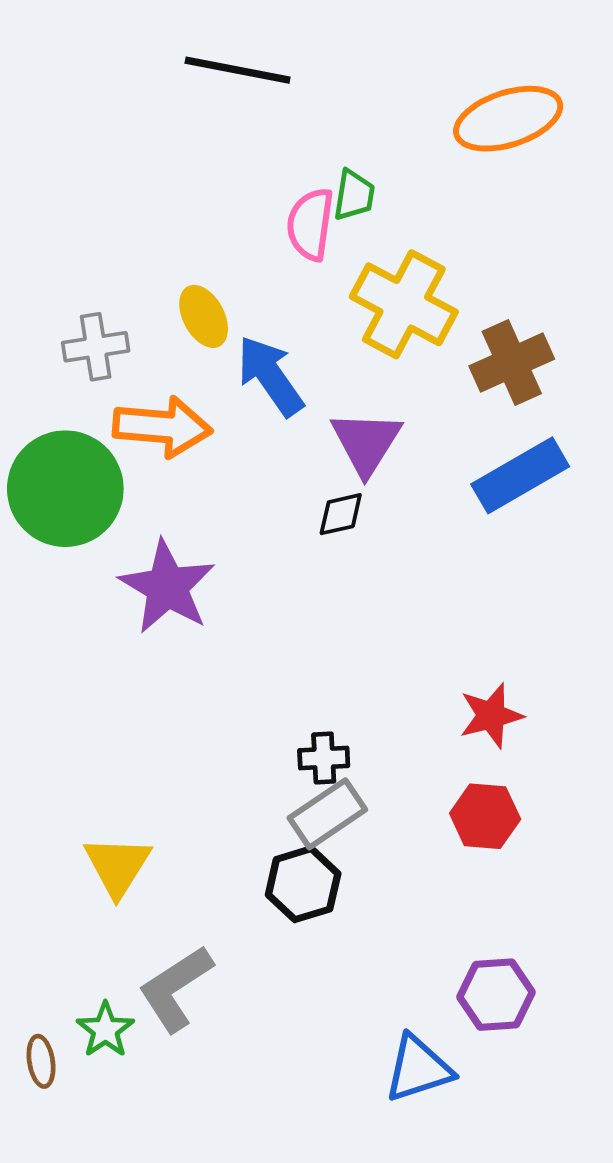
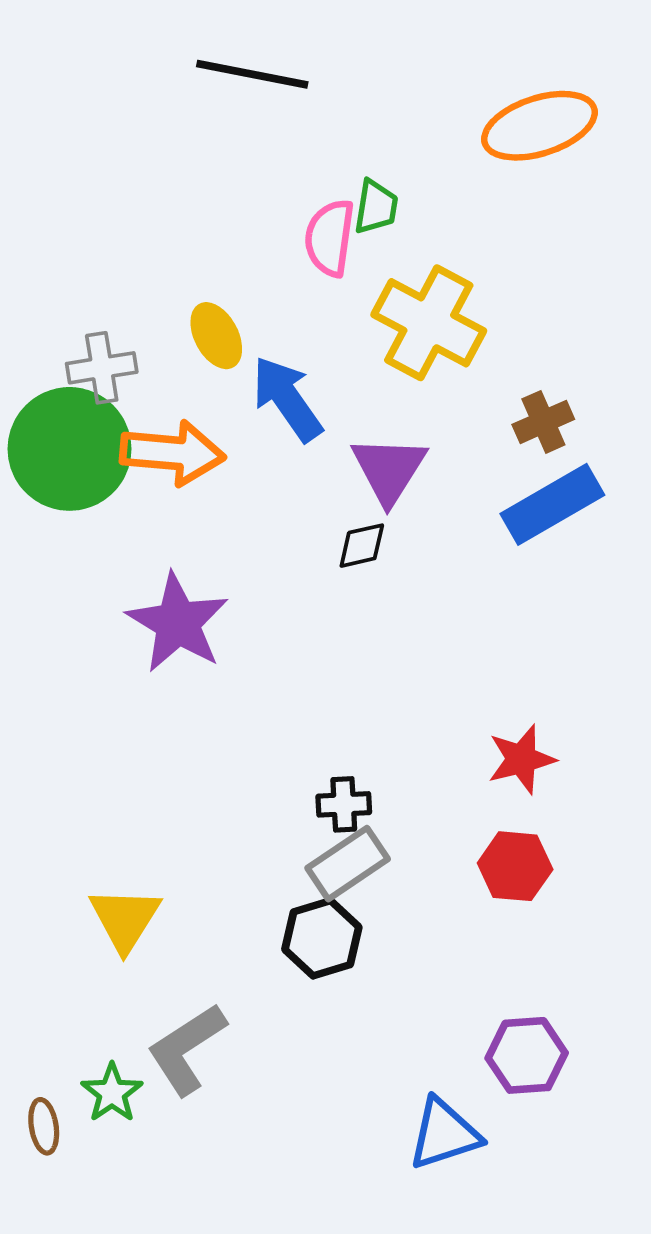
brown cross: (512, 363) -> (543, 422), moved, size x0.7
green circle: (65, 489) -> (69, 449), moved

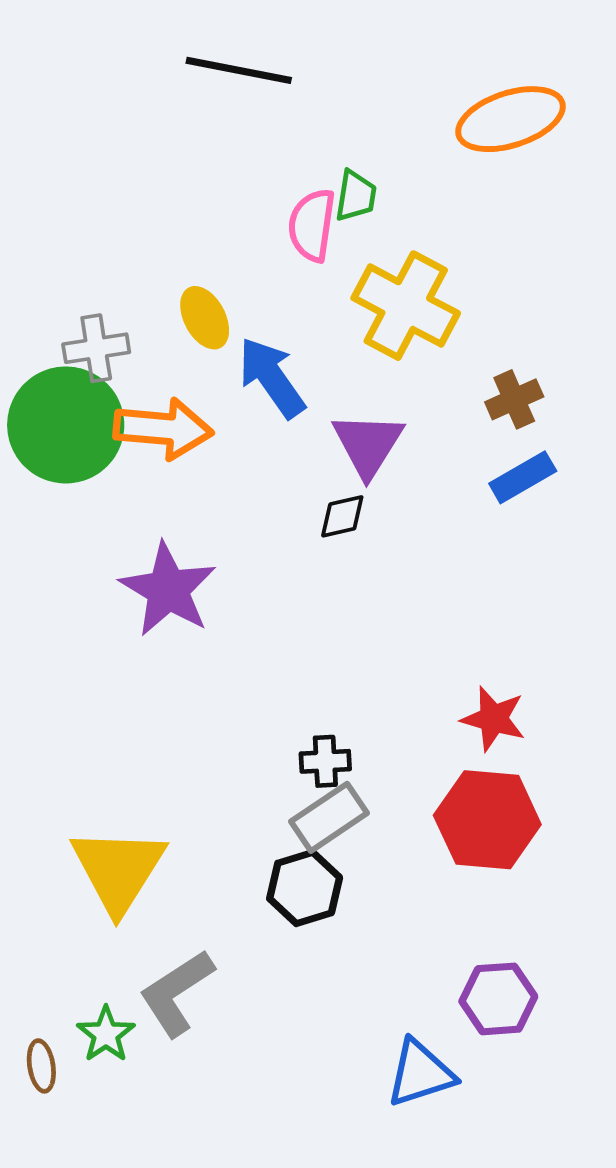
blue rectangle: (552, 504) -> (523, 477), size x0.7
red star: (521, 759) -> (493, 719), turned 30
red hexagon: (515, 866) -> (487, 820), size x1.5
yellow triangle: (125, 919) -> (118, 870), size x1.4

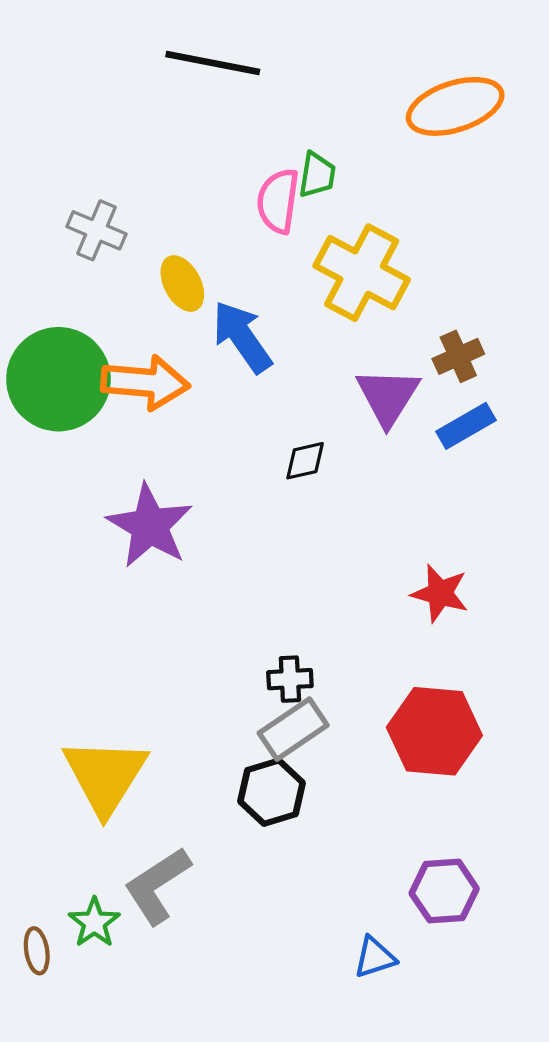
gray cross: (96, 348) -> (96, 230), moved, turned 32
purple triangle: (368, 444) -> (388, 397), moved
red star: (493, 719) -> (440, 593), moved
blue triangle: (420, 1073) -> (375, 957), size x0.7

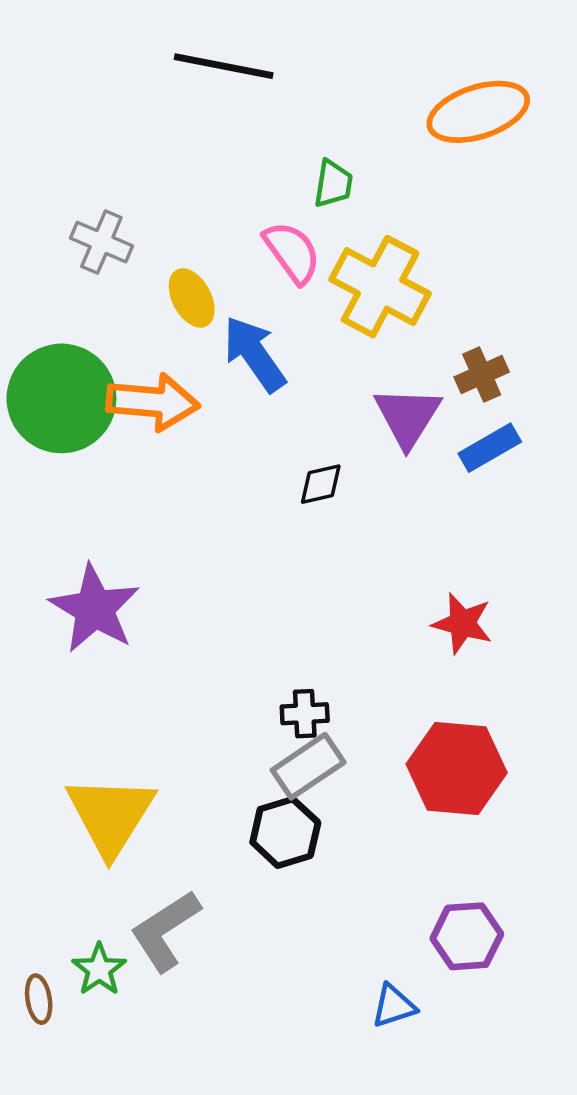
pink semicircle: (278, 201) -> (292, 252), moved, turned 136
purple star: (150, 526) -> (95, 609), moved

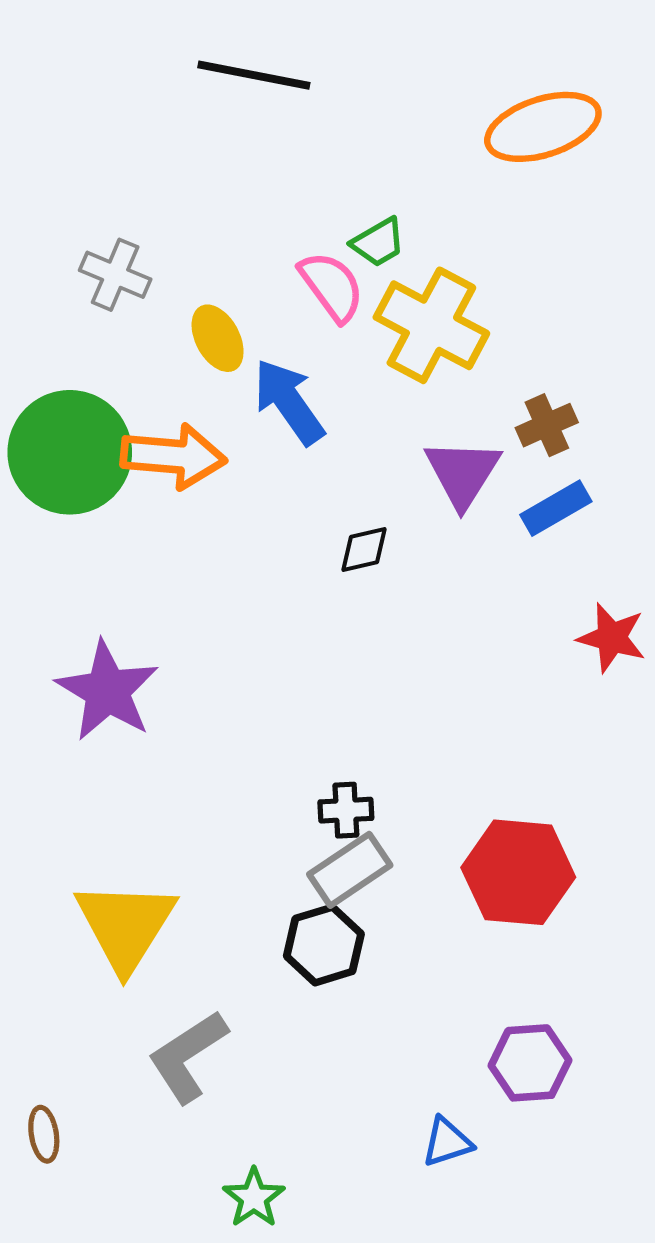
green trapezoid: (333, 184) -> (378, 242), moved, turned 51
red star: (462, 623) -> (612, 638), moved
green star: (99, 969) -> (254, 1198), moved

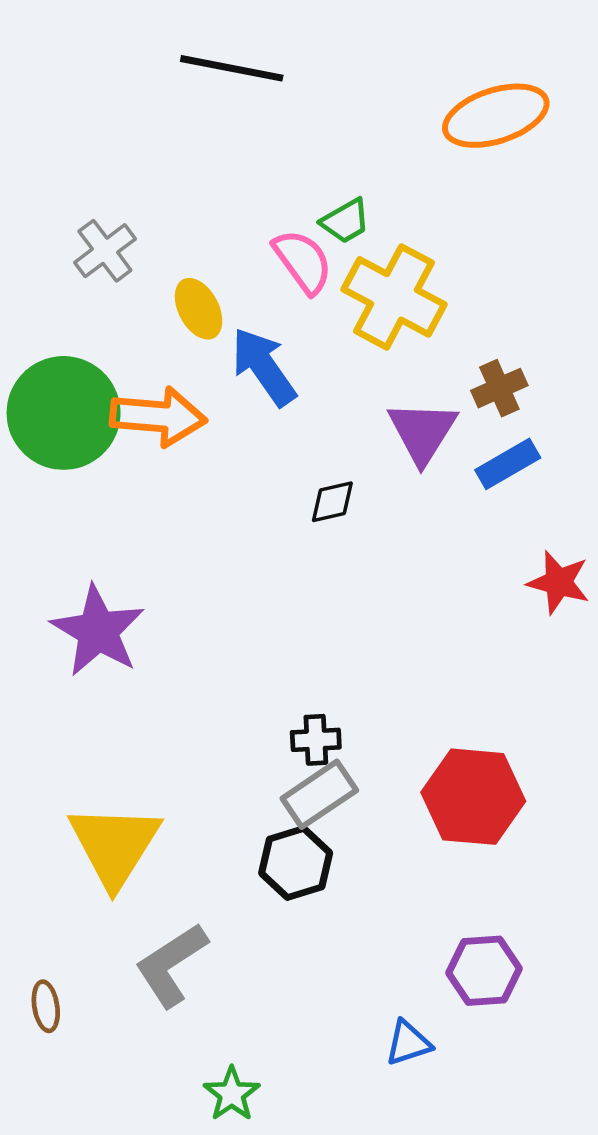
gray cross: (115, 275) -> (105, 251), turned 30
brown ellipse: (44, 1134) -> (46, 1006), moved

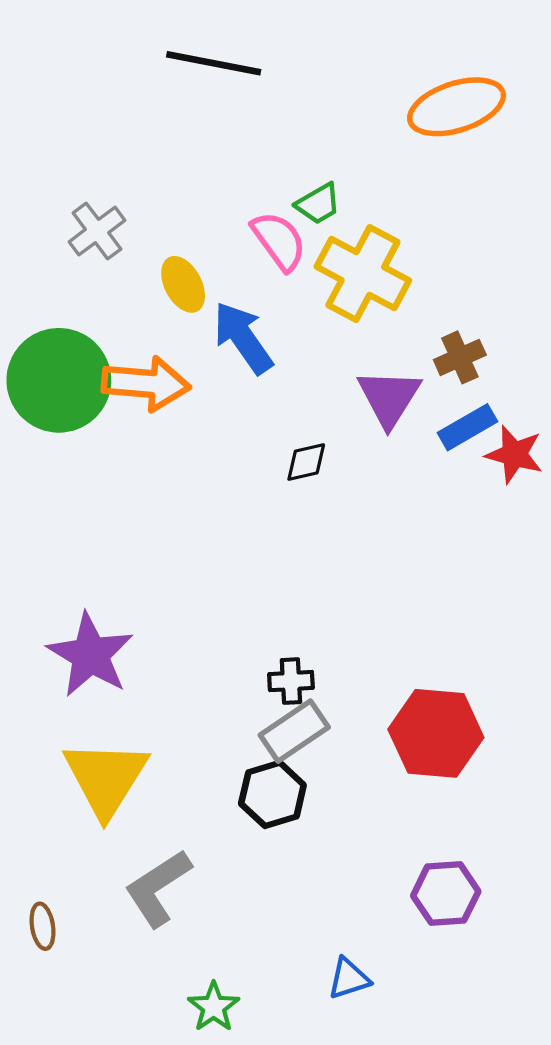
red star: (559, 582) -> (514, 454), moved
purple star: (98, 631) -> (90, 655), moved
blue triangle: (408, 1043) -> (349, 979), moved

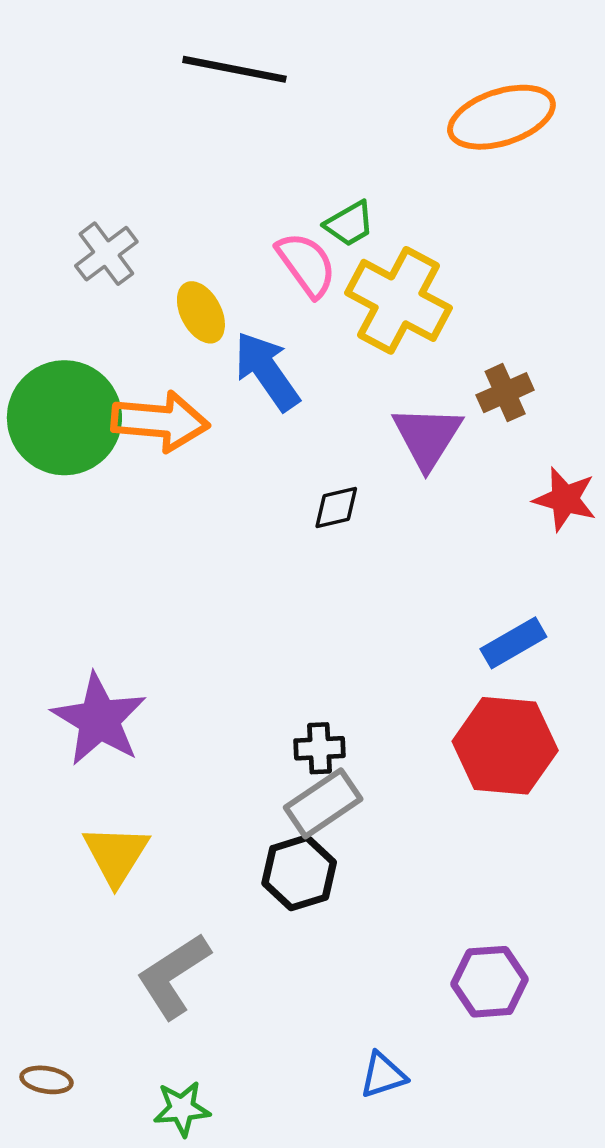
blue rectangle: (467, 427) -> (513, 643), moved
red hexagon: (436, 733) -> (505, 746), moved
yellow triangle: (106, 778) -> (116, 855), size x0.7
brown ellipse: (43, 926) -> (46, 1080), moved, turned -72
green star: (214, 1007) -> (182, 1109), moved, turned 30

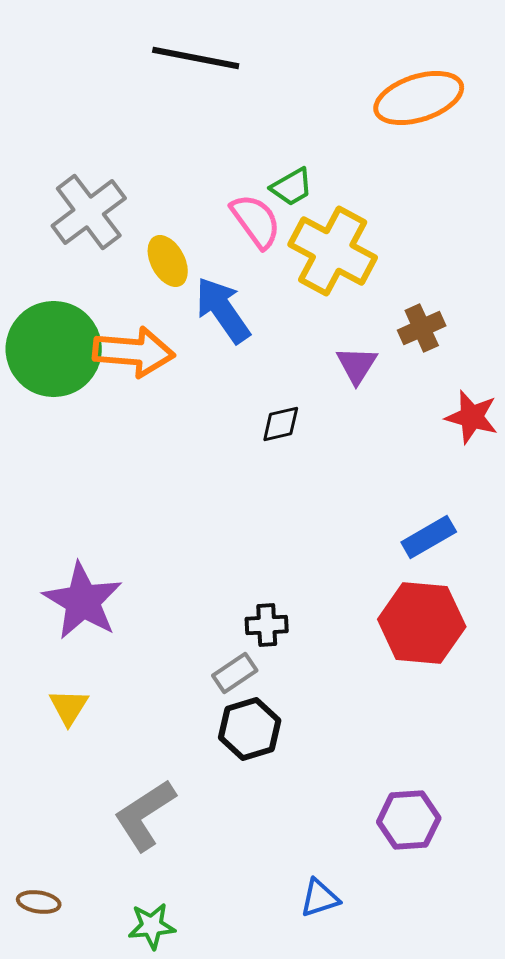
gray cross: (106, 254) -> (89, 212), size x1.4
purple triangle: (427, 437) -> (357, 365), size x0.7
gray rectangle: (323, 803) -> (235, 673), moved, size x0.7
yellow triangle: (116, 855) -> (69, 707), moved, size x0.7

